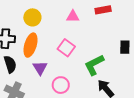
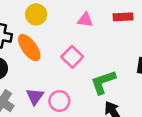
orange ellipse: (31, 45) -> (29, 48), turned -60
purple triangle: (40, 68) -> (35, 96), moved

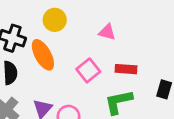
red rectangle: (123, 17) -> (126, 69), moved

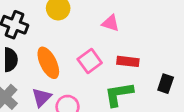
orange ellipse: (43, 55) -> (48, 63), moved

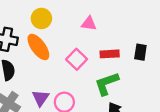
orange ellipse: (48, 63) -> (38, 47), moved
black rectangle: (166, 84) -> (140, 52), moved

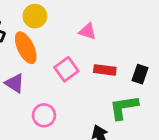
green L-shape: (107, 84) -> (124, 107), moved
purple triangle: (41, 98) -> (15, 83), moved, turned -42

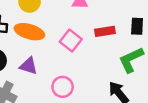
orange ellipse: (26, 48) -> (29, 32), turned -32

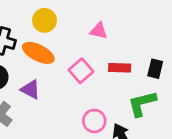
pink circle: (63, 87) -> (94, 121), moved

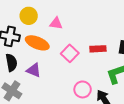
yellow circle: (45, 20) -> (29, 16), moved
pink triangle: (99, 31) -> (56, 23), moved

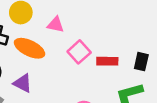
pink square: (70, 53) -> (79, 52), moved

